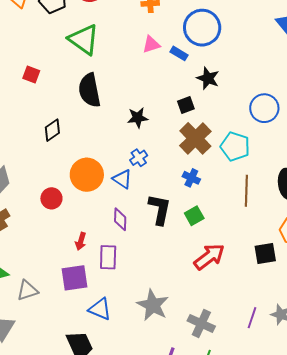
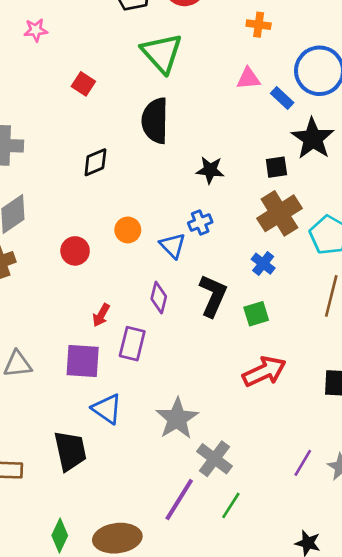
black star: (208, 78) -> (313, 139), size x1.4
orange circle: (87, 175) -> (128, 230), size x0.6
gray cross: (201, 324) -> (214, 459), moved

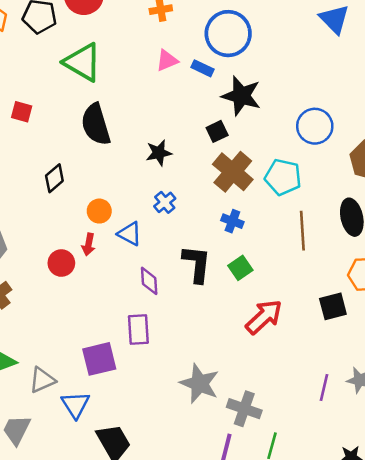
orange circle: (128, 230) -> (99, 211), moved
blue triangle: (173, 246) -> (130, 234), moved
red arrow: (101, 315) -> (89, 244), moved
blue triangle: (107, 409) -> (75, 405), moved, turned 40

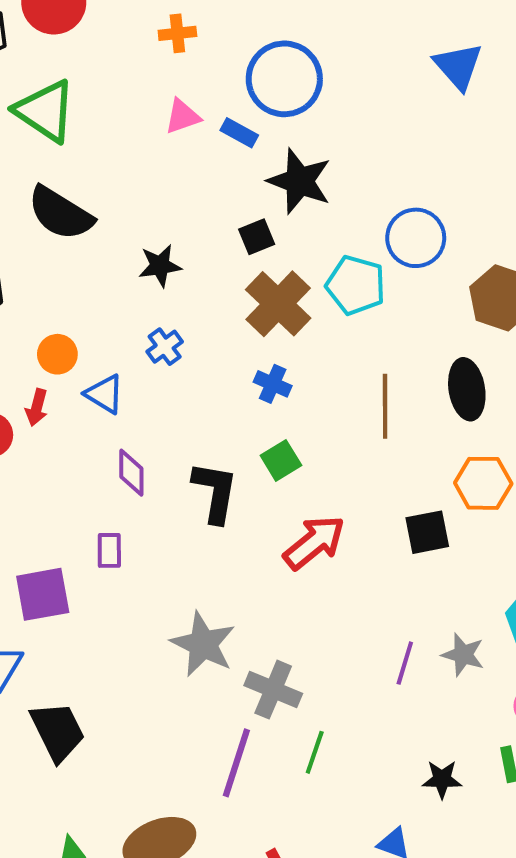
black semicircle: (96, 124) -> (60, 213), turned -45
cyan pentagon: (283, 177) -> (356, 285), moved
black L-shape: (197, 264) -> (215, 492), moved
purple rectangle: (138, 329) -> (109, 550), size x0.7

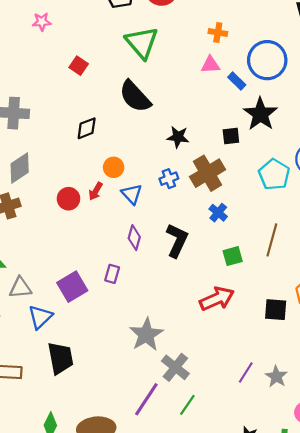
orange cross: (177, 33) -> (218, 33), moved
brown cross: (278, 304) -> (208, 173), moved
green square: (281, 460) -> (233, 256), moved
black L-shape: (215, 492) -> (177, 240), moved
purple square: (43, 594) -> (72, 287), turned -36

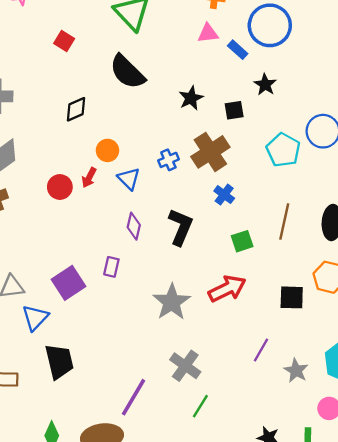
black star: (260, 114) -> (265, 85), size x0.6
black star: (178, 137) -> (191, 98), moved, turned -30
gray star: (146, 334) -> (172, 302), moved
purple line: (246, 373) -> (261, 350), moved
purple line: (146, 399) -> (134, 397), moved

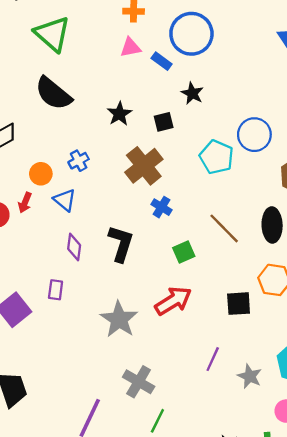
blue cross: (168, 160) -> (79, 161), moved
brown line: (284, 222) -> (224, 228), turned -52

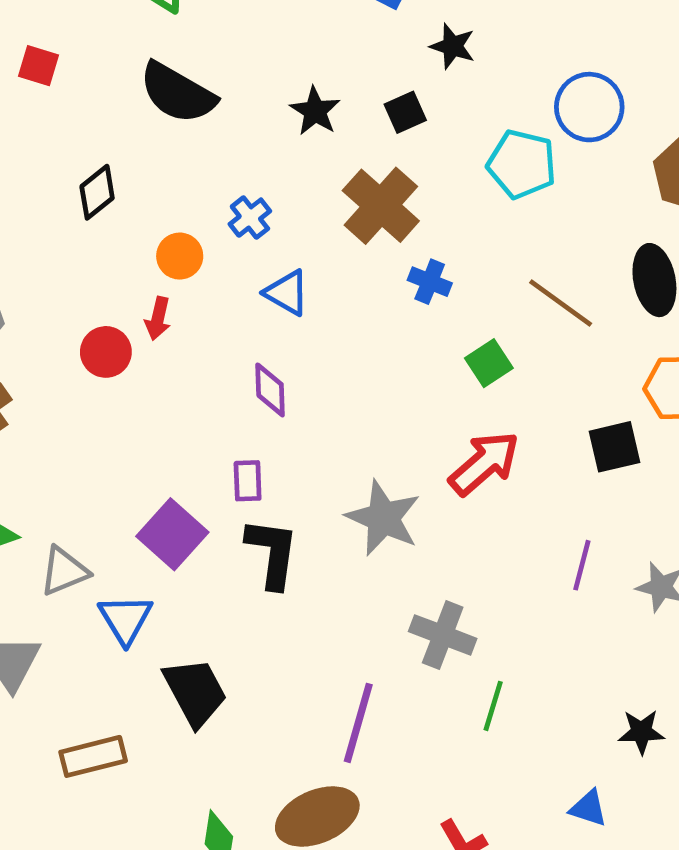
blue triangle: (65, 200) -> (287, 293), moved
black L-shape: (121, 243) -> (272, 553), moved

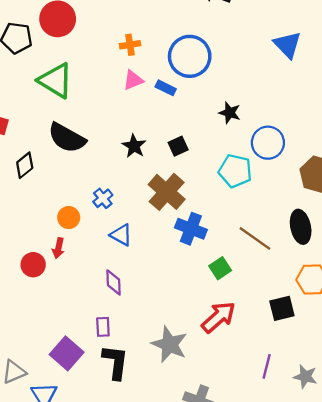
black star: (453, 46) -> (230, 113), moved
black diamond: (97, 192) -> (25, 165), moved
blue cross: (430, 282) -> (191, 229), size x1.5

